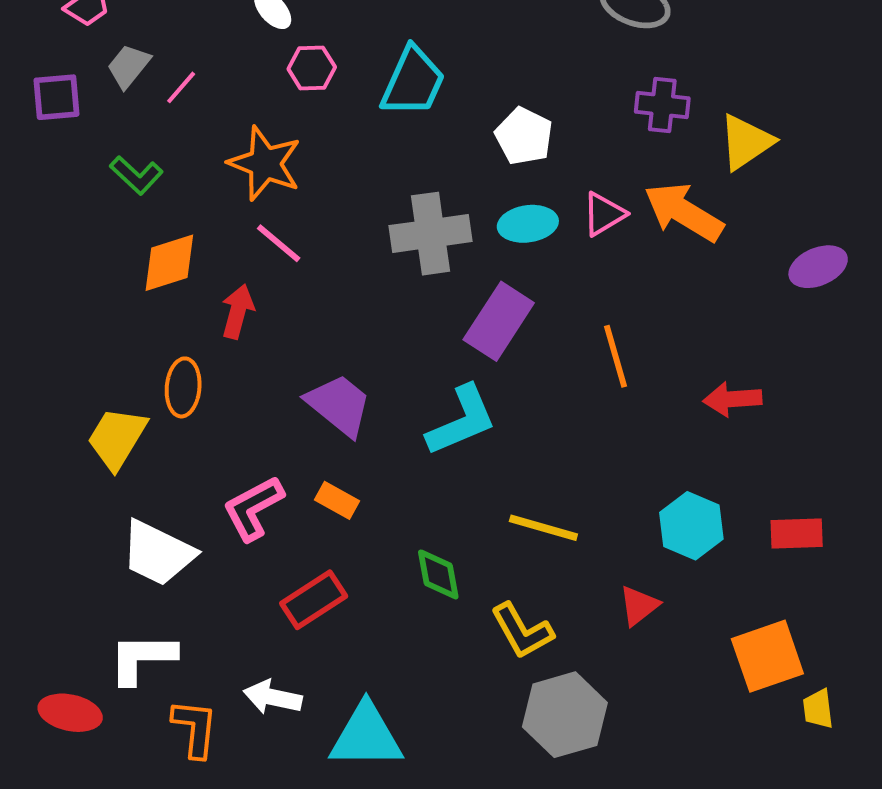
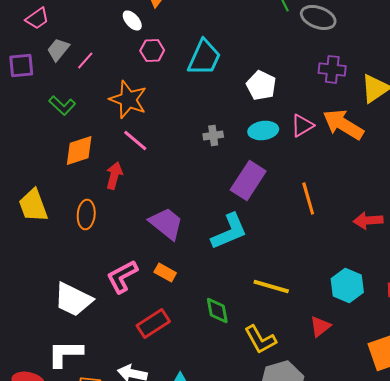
gray cross: (430, 234) -> (213, 135), size x0.5
yellow trapezoid: (117, 438) -> (33, 205), moved, turned -51

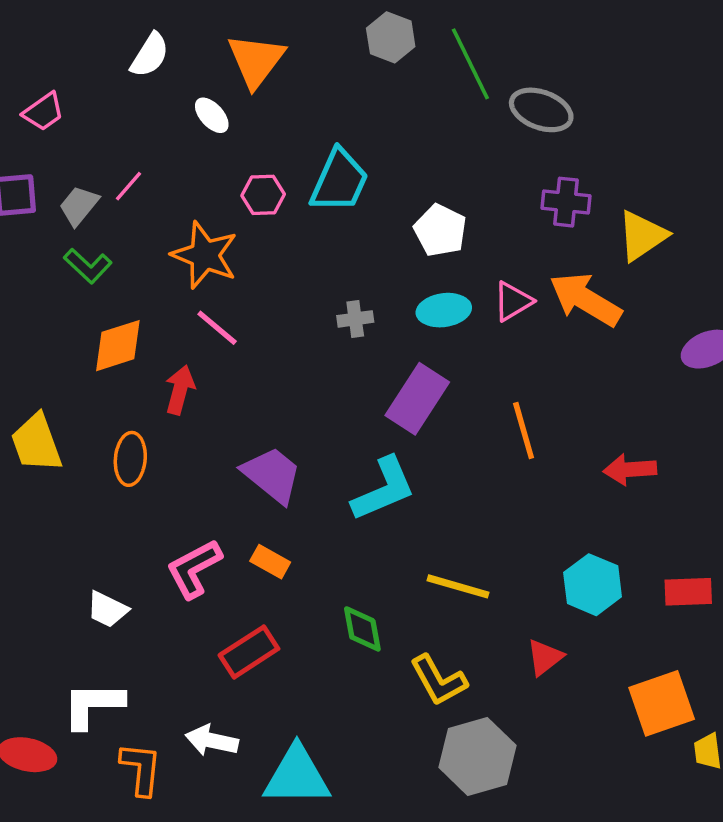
gray trapezoid: (58, 49) -> (79, 206), moved
pink hexagon: (152, 50) -> (263, 195), moved
white trapezoid: (73, 299) -> (107, 609), size x0.6

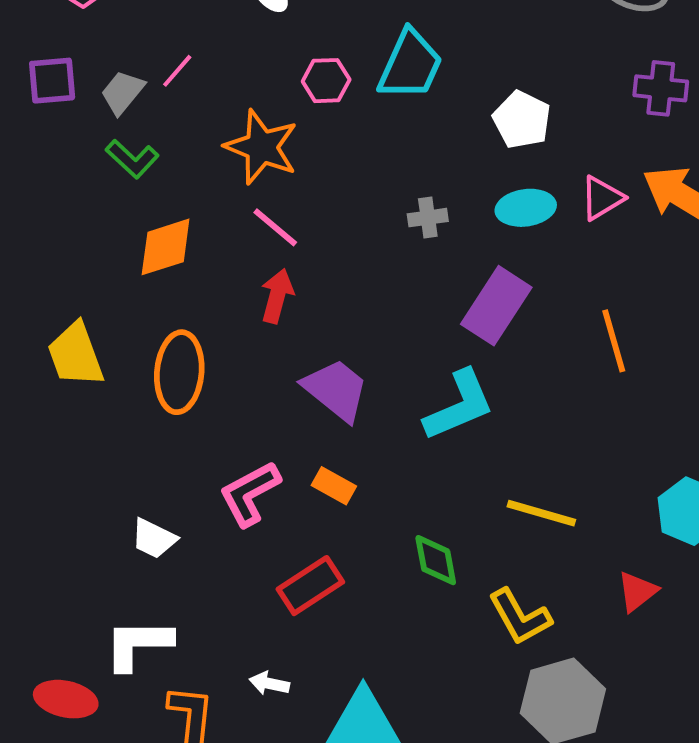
red arrow: (180, 390) -> (277, 296), moved
orange ellipse: (130, 459) -> (179, 372), size x1.4
white arrow: (212, 741) -> (269, 683), size x0.7

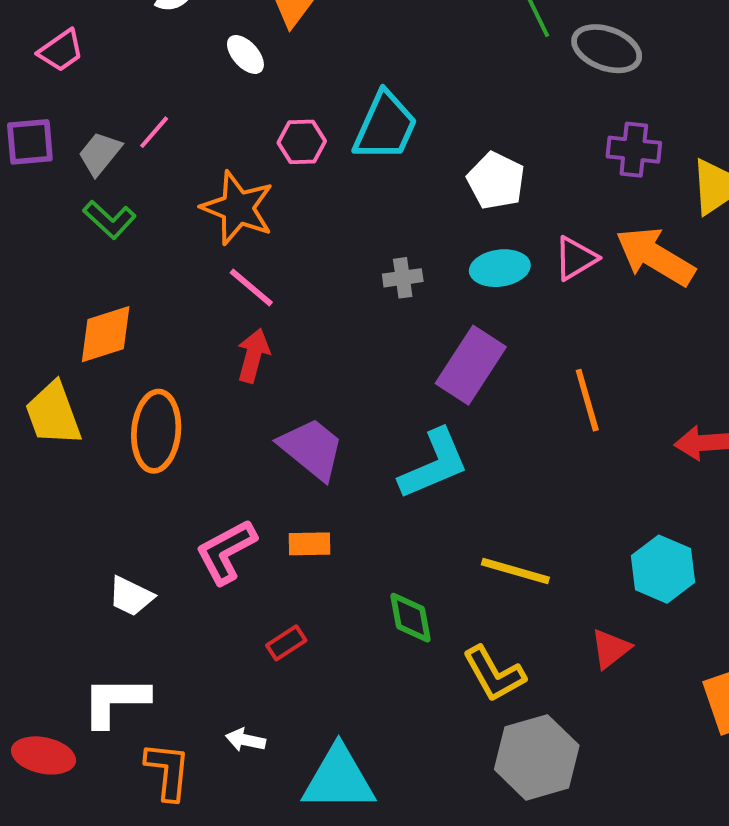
orange diamond: (166, 247) -> (106, 334), moved
orange rectangle: (334, 486) -> (310, 544), turned -30
red rectangle: (310, 586) -> (286, 643), size x0.6

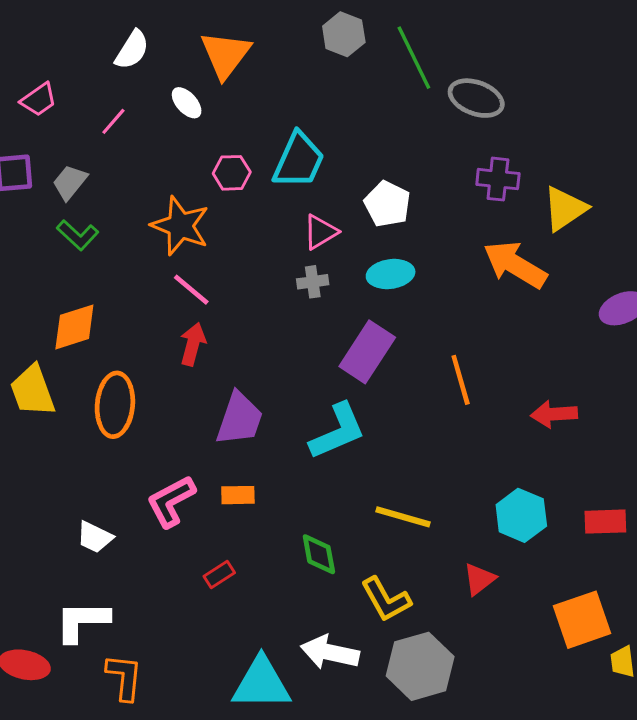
pink line: (154, 132) -> (113, 121), moved
pink triangle: (576, 258) -> (320, 232), moved
purple trapezoid: (311, 449) -> (240, 419), turned 70
white arrow: (245, 740) -> (330, 652), moved, size x1.8

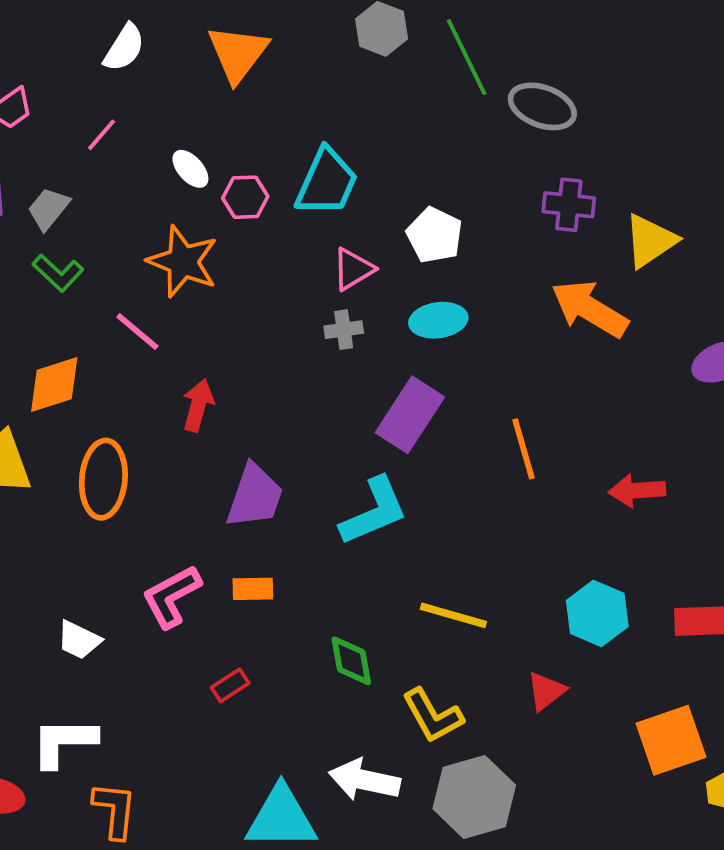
white ellipse: (187, 103) -> (190, 169), moved
pink line: (191, 290) -> (137, 332), moved

